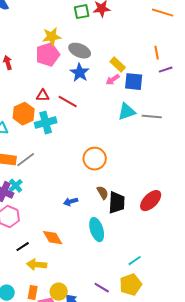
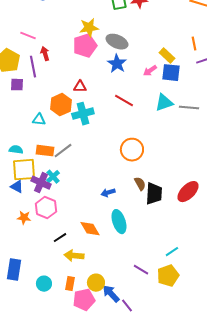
yellow rectangle: (118, 65) -> (167, 56), moved
red line: (68, 102) -> (124, 101), moved
cyan ellipse: (97, 230) -> (119, 222), moved
purple line: (102, 288) -> (141, 270), moved

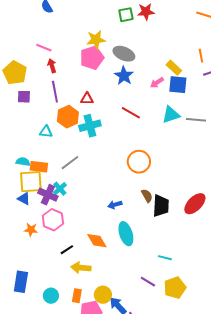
pink line: (28, 36) -> (44, 48), moved
purple line: (33, 67) -> (55, 92), moved
orange rectangle: (45, 151) -> (39, 167), moved
cyan line: (172, 252) -> (165, 258), moved, turned 48

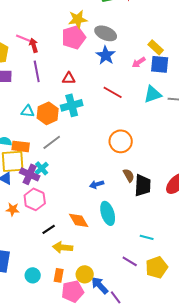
pink line: (44, 48) -> (24, 38), moved
orange hexagon: (68, 117) -> (48, 113), moved

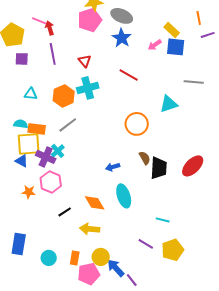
red triangle: (69, 78) -> (85, 61), turned 48
cyan triangle: (153, 94) -> (169, 104), moved
cyan triangle: (28, 111) -> (31, 94), moved
yellow arrow: (63, 247) -> (90, 229), moved

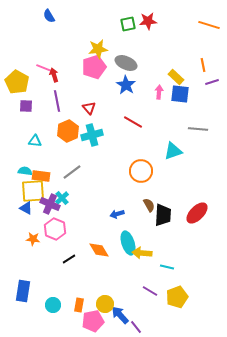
pink arrow: (155, 45) -> (159, 92), turned 128
orange hexagon: (64, 96) -> (68, 131), moved
yellow arrow: (90, 229) -> (142, 253), moved

